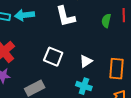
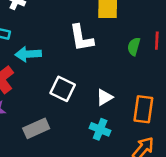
cyan arrow: (24, 15) -> (28, 54), moved

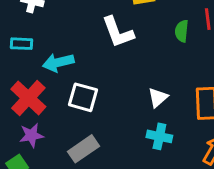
white square: (63, 89) -> (83, 97), moved

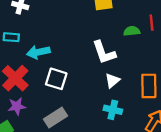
green semicircle: (182, 31) -> (132, 31), turned 77
white L-shape: (118, 32) -> (104, 52), moved

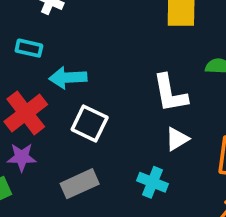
cyan cross: (113, 110) -> (153, 182), moved

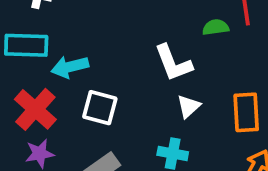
cyan rectangle: (29, 48) -> (26, 45), size x1.6

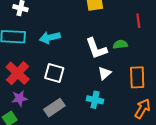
green semicircle: (216, 27) -> (120, 44), moved
cyan arrow: (70, 67) -> (50, 37), moved

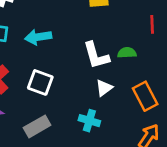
orange rectangle: (137, 77) -> (145, 96), turned -30

